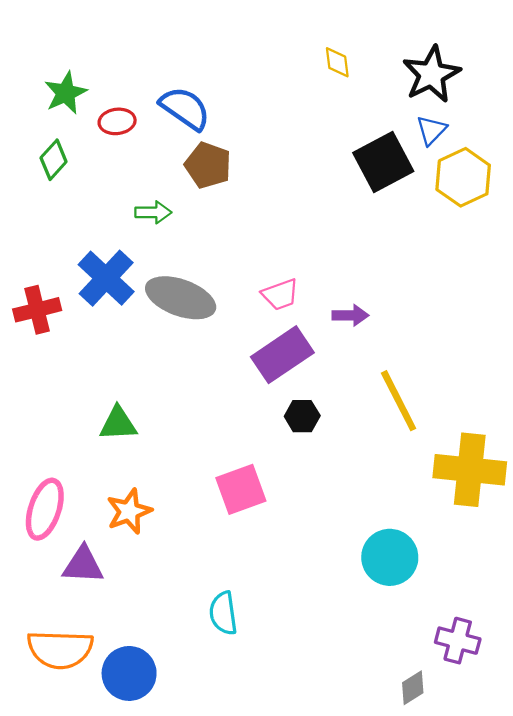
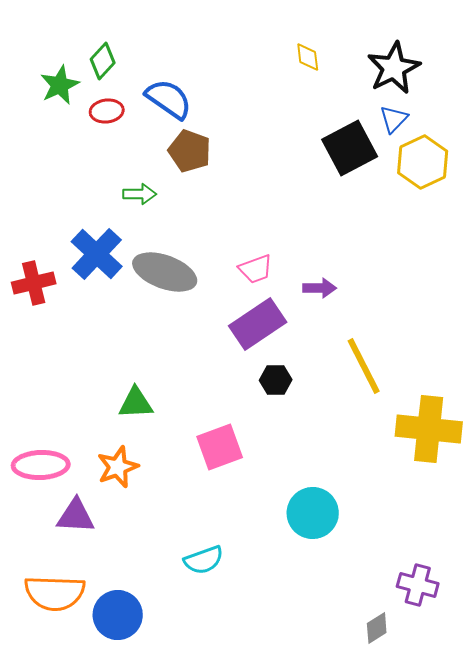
green diamond: (54, 160) -> (103, 61), moved
green triangle: (118, 424) -> (136, 403), moved
pink ellipse: (45, 509) -> (41, 465), turned 70
cyan circle: (390, 557) -> (313, 513), moved
cyan semicircle: (223, 613) -> (204, 560), turned -102

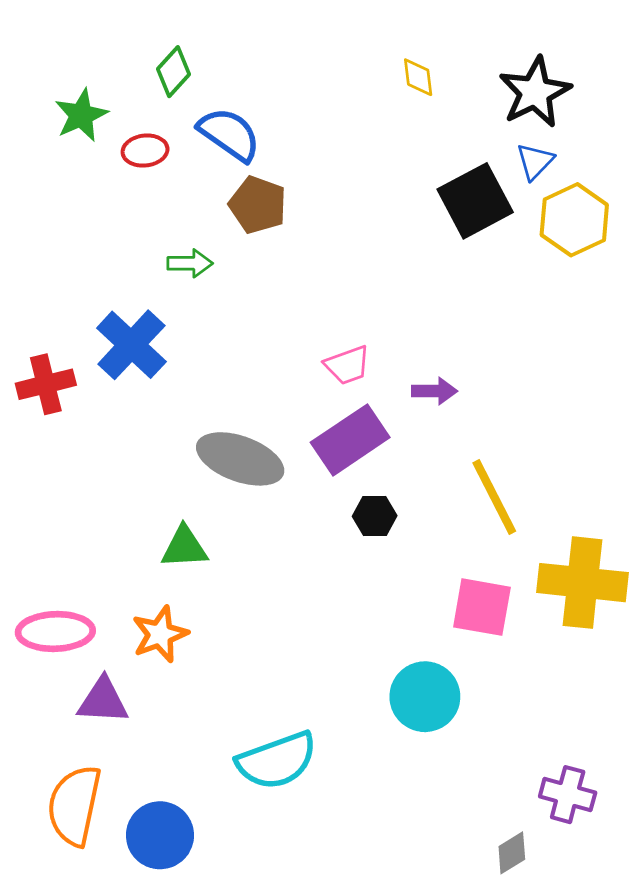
green diamond: (103, 61) -> (174, 72), moved
gray ellipse: (165, 272) -> (240, 459), moved
pink square: (220, 447) -> (482, 607), moved, turned 30
cyan semicircle: (204, 560) -> (277, 761), size x1.5
orange semicircle: (55, 593) -> (74, 805), turned 100

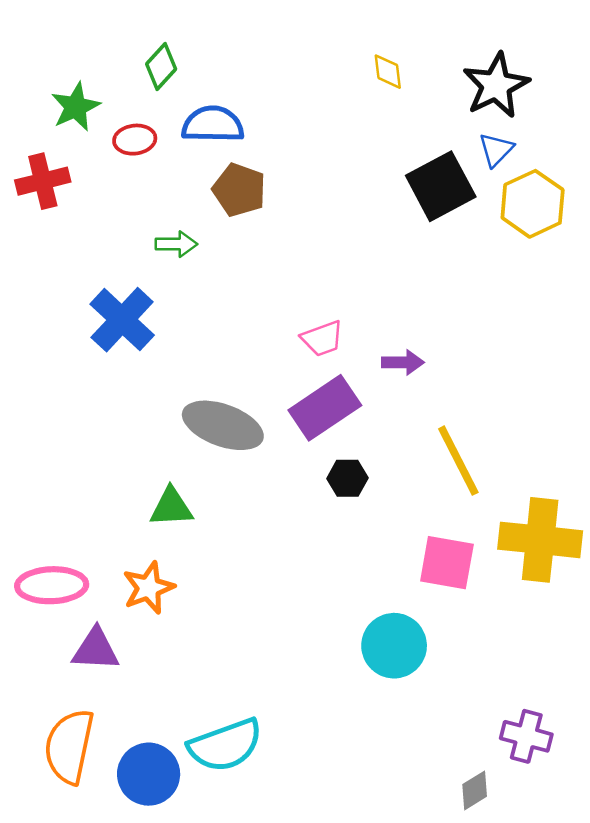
blue semicircle: (229, 134) -> (213, 124), turned -34
red cross: (46, 384) -> (43, 181), moved
cyan semicircle: (277, 761) -> (225, 745), moved

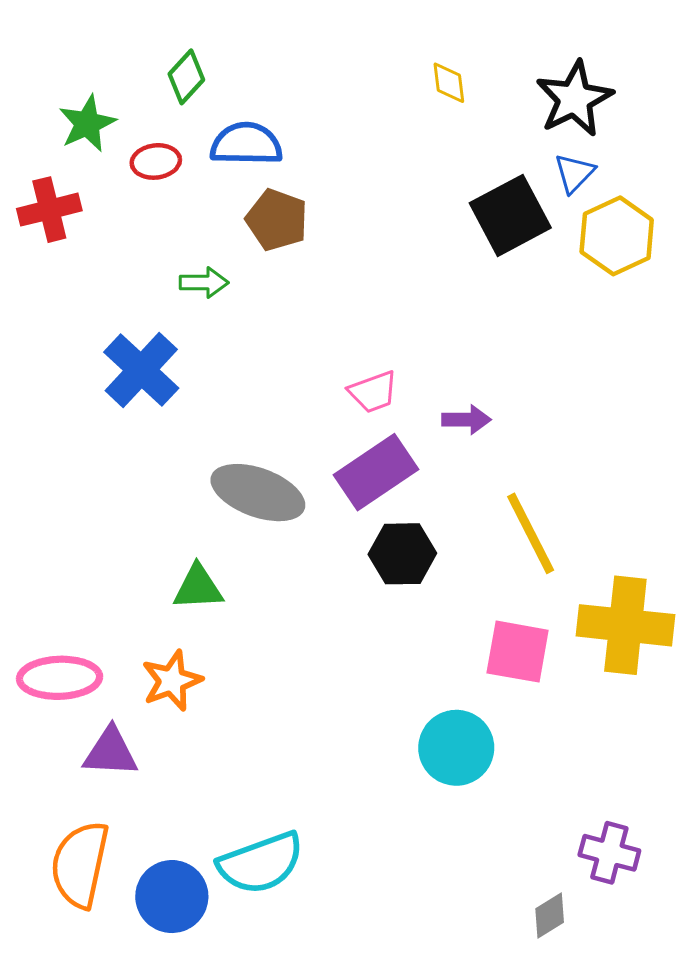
black hexagon: (347, 478) -> (402, 554), size x1.4

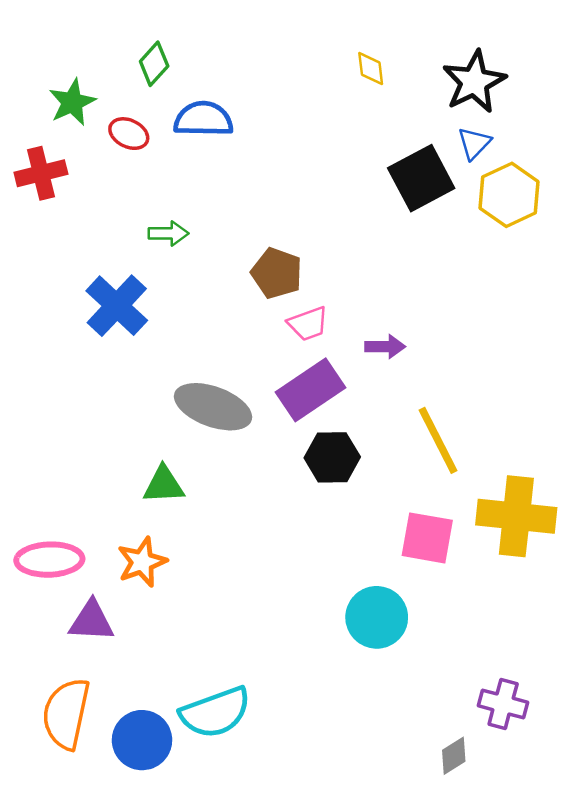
red ellipse: (156, 161) -> (129, 134), turned 33
brown pentagon: (277, 220) -> (277, 273), moved

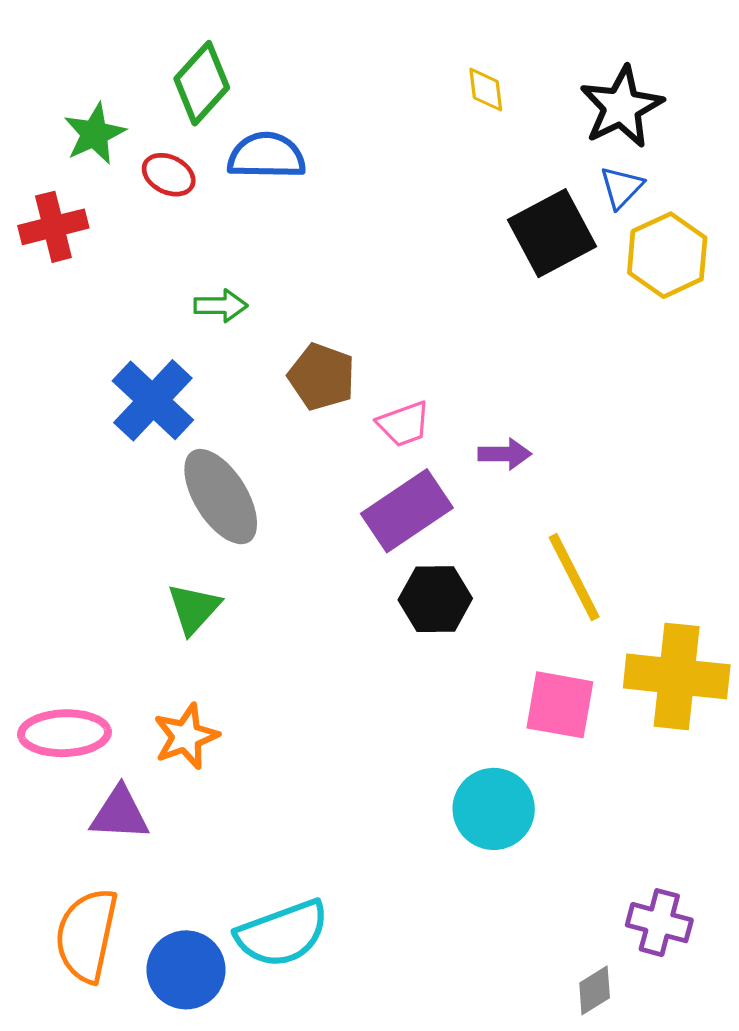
green diamond: (154, 64) -> (202, 83), size x1.4
brown pentagon: (277, 273) -> (322, 377), moved
gray ellipse: (213, 407) -> (221, 497), moved, turned 38
green triangle: (164, 485) -> (194, 609), moved, turned -45

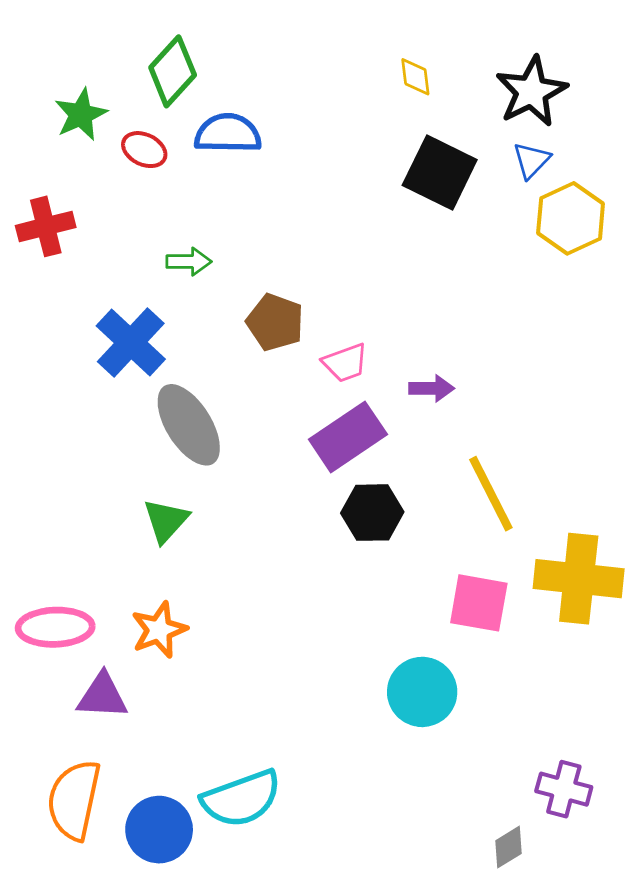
red cross: (53, 227) -> (46, 226), moved
black square: (552, 233) -> (440, 173), moved, turned -36

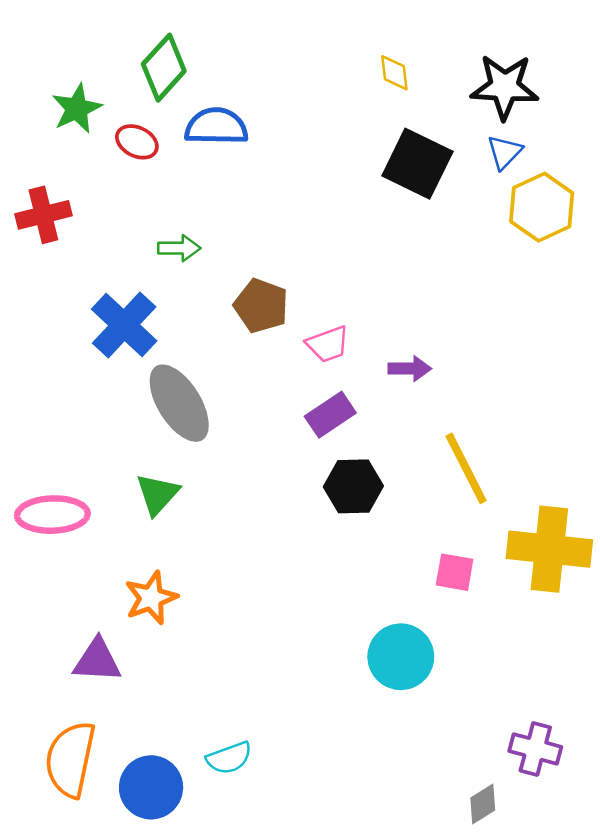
black star: (531, 92) -> (505, 87), turned 30
purple rectangle: (348, 437) -> (330, 415), size x0.7
pink square: (479, 603) -> (455, 572), size x0.7
pink ellipse: (55, 627) -> (52, 515), moved
cyan semicircle: (241, 799) -> (229, 758), size x0.6

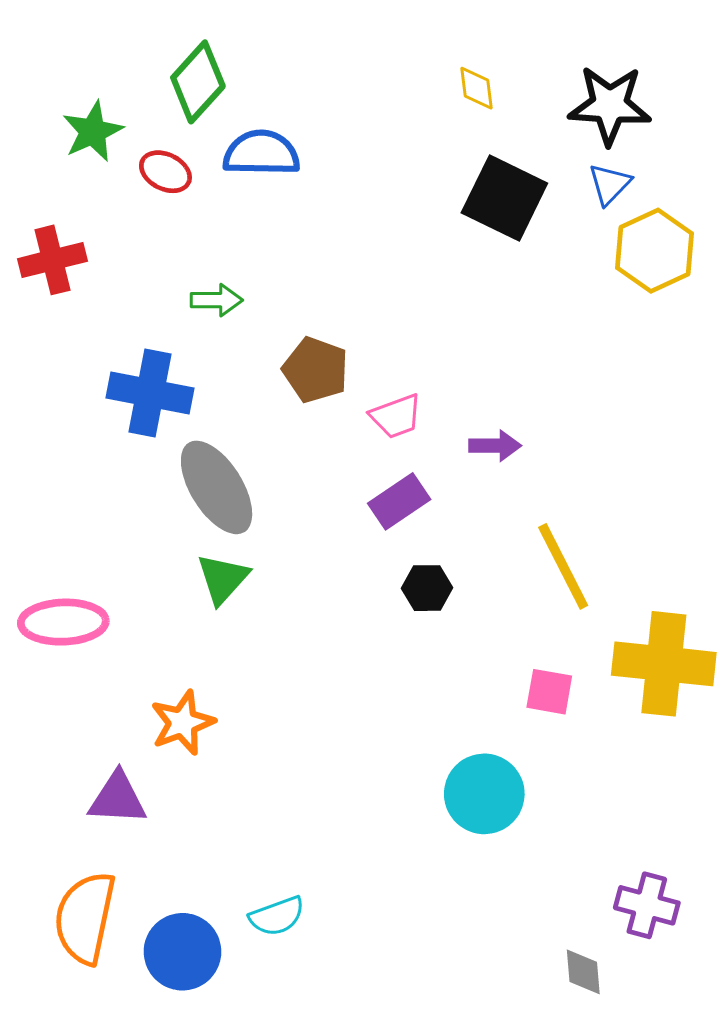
blue cross: (124, 325) -> (150, 393), turned -32
black hexagon: (353, 486) -> (427, 588), size x0.7
green triangle: (157, 494) -> (223, 579), moved
gray diamond: (483, 804) -> (583, 972), turned -63

